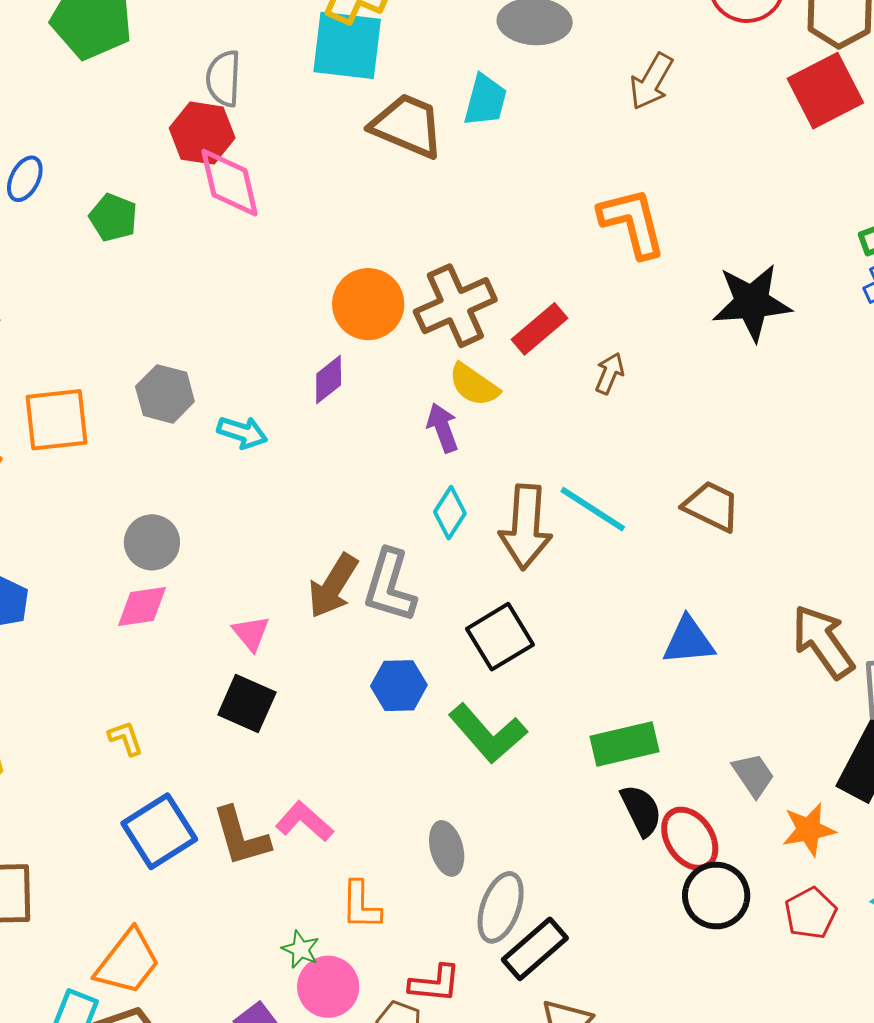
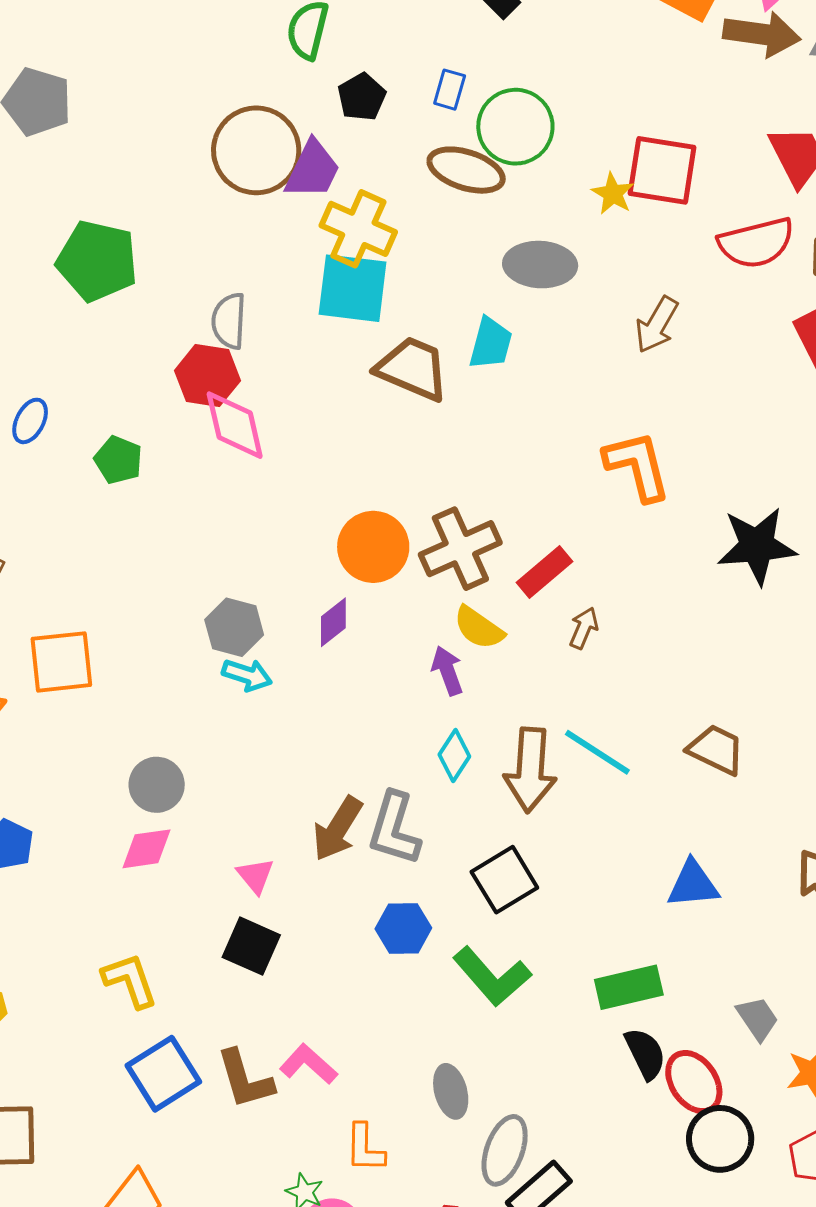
brown arrow: (610, 373) -> (584, 628), moved
gray hexagon: (165, 394) -> (234, 627), moved
yellow L-shape: (126, 738) -> (130, 980), size x1.6

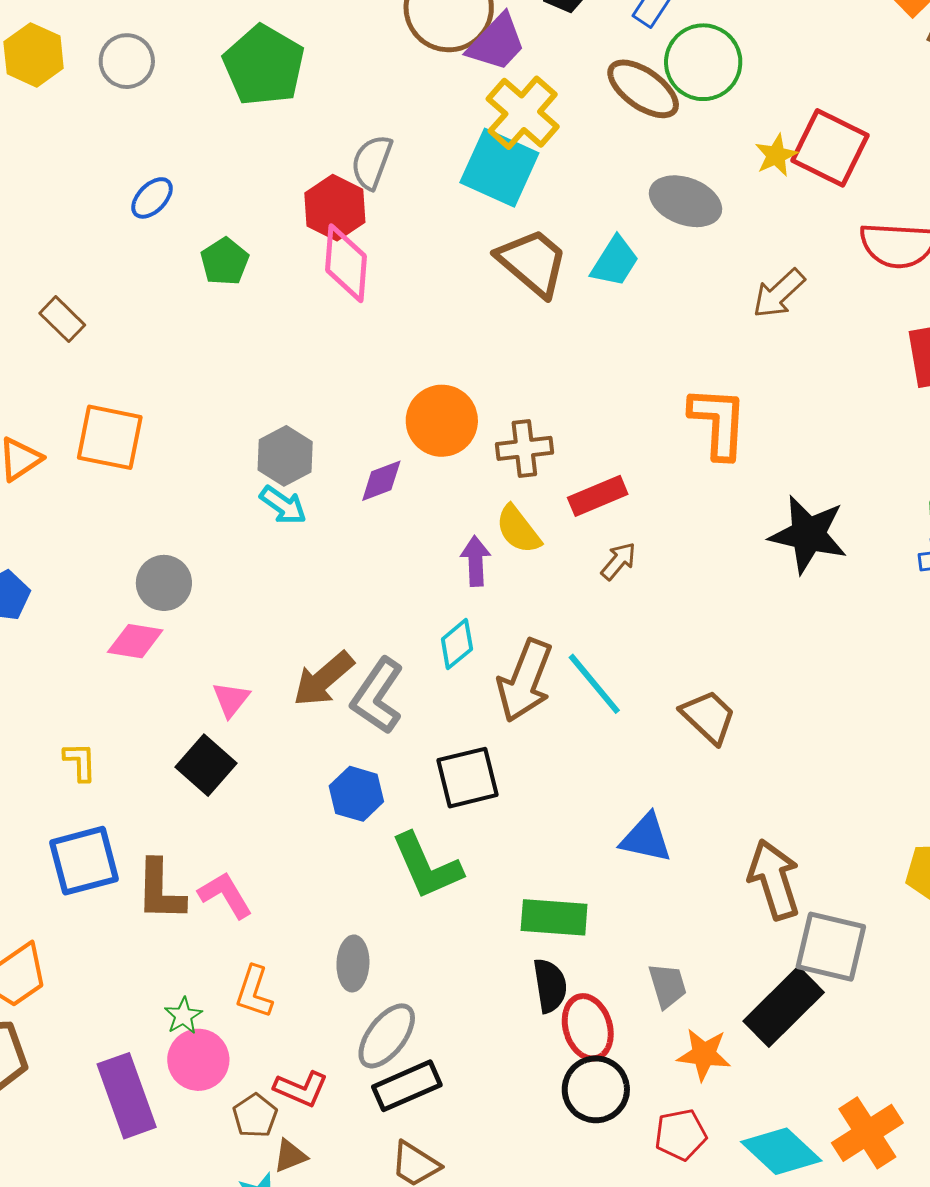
brown cross: (460, 549) -> (524, 448), size x0.7
yellow L-shape: (130, 980) -> (80, 762), size x0.7

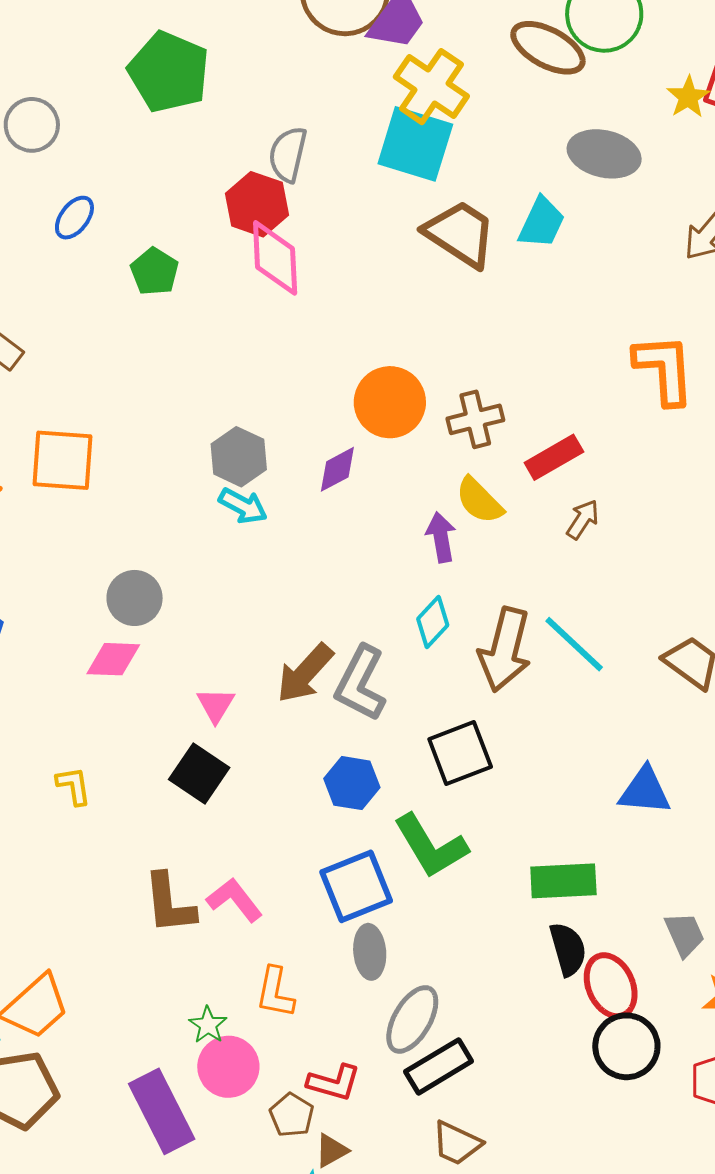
gray circle: (127, 61) -> (32, 125), moved
blue square: (84, 861) -> (356, 886), moved

